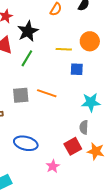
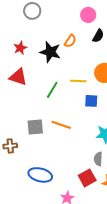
black star: (28, 31) -> (50, 52), moved, turned -30
green line: (27, 58) -> (52, 90), moved

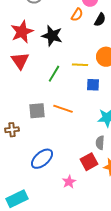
orange semicircle: (70, 41) -> (77, 15), moved
red star: (20, 48) -> (22, 32), size x1.6
red triangle: (18, 77) -> (20, 61), turned 36
blue ellipse: (40, 175) -> (42, 159), turned -55

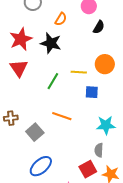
orange semicircle: (77, 15) -> (61, 19), moved
gray square: (37, 111) -> (35, 132), moved, turned -36
brown cross: (12, 130) -> (11, 118), moved

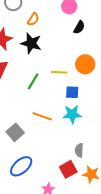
orange semicircle: (61, 19) -> (33, 19), moved
cyan star: (106, 125) -> (72, 114), moved

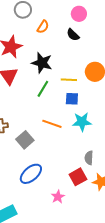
black semicircle: (79, 27) -> (73, 35), moved, turned 104
black star: (31, 43) -> (42, 63), moved
blue square: (72, 92) -> (72, 99), moved

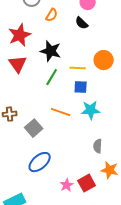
red square: (78, 177) -> (87, 183), moved

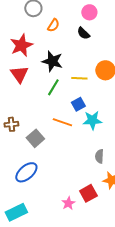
blue square: (81, 87) -> (78, 104), moved, turned -32
blue ellipse: (40, 162) -> (26, 172), moved
pink star: (67, 185) -> (68, 203), moved

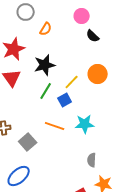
black semicircle: (83, 33) -> (93, 36), moved
black star: (52, 61) -> (45, 65), turned -30
yellow line: (79, 78) -> (72, 82), turned -49
blue square: (78, 104) -> (65, 100), moved

